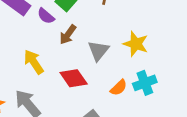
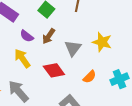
purple semicircle: (46, 16) -> (27, 36), moved
cyan cross: (145, 83) -> (119, 79), moved

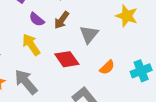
yellow star: (102, 42) -> (127, 16), moved

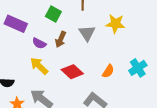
gray triangle: (89, 34) -> (87, 33), moved

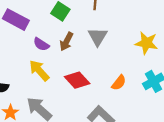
yellow star: (115, 24) -> (146, 43), moved

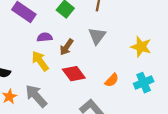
brown arrow: (66, 42) -> (67, 47), moved
purple semicircle: (41, 44) -> (45, 37), turned 136

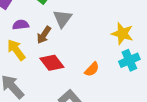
gray triangle: (97, 36) -> (62, 19), moved
cyan cross: (144, 83) -> (129, 60), moved

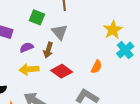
yellow star: (122, 34) -> (113, 30), turned -30
yellow arrow: (16, 50) -> (29, 69), turned -42

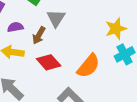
orange semicircle: (96, 67) -> (88, 66), size x1.6

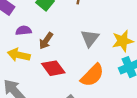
gray triangle: (56, 18) -> (90, 38), moved

